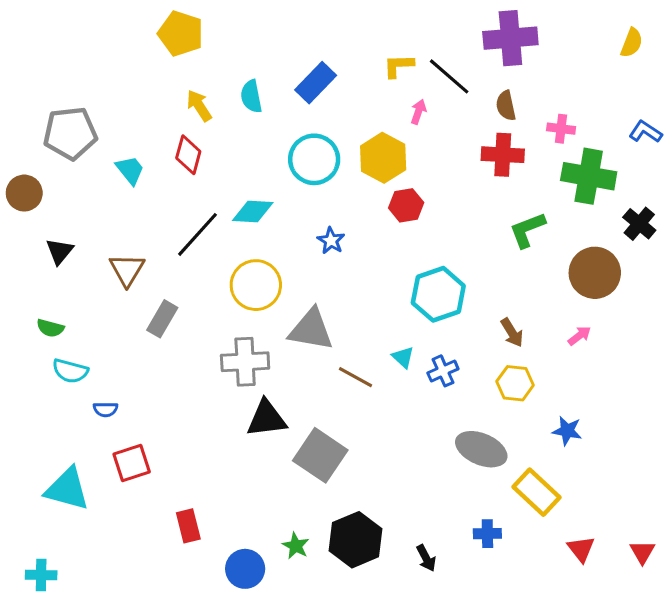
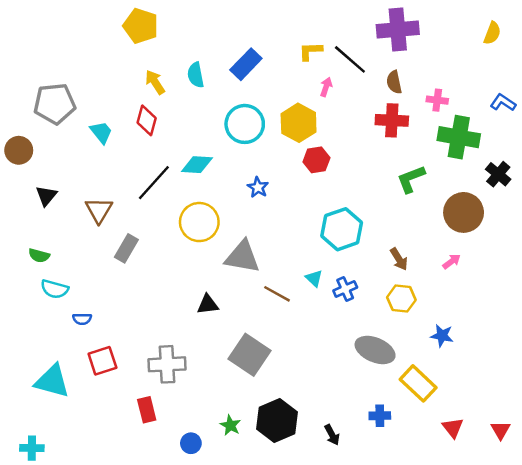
gray cross: (245, 362) -> (167, 364), moved
black triangle: (267, 419) -> (208, 305), moved, size x0.7
blue circle: (245, 569) -> (191, 443), size x0.7

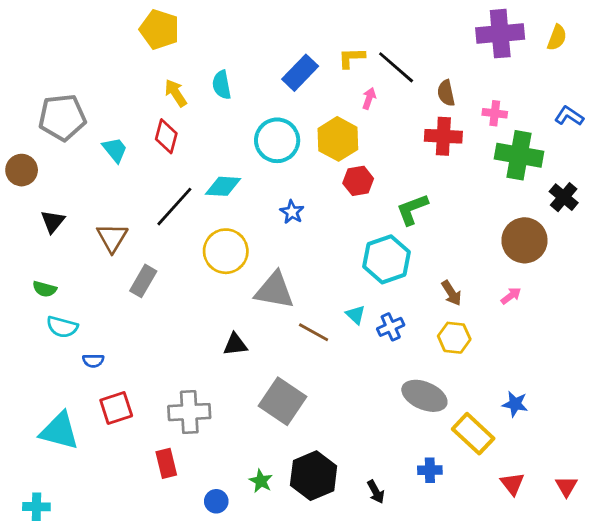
purple cross: (398, 30) -> (500, 34), moved
blue rectangle: (246, 64) -> (300, 73), moved
green L-shape: (411, 179) -> (412, 209), moved
blue star: (442, 336) -> (515, 404), moved

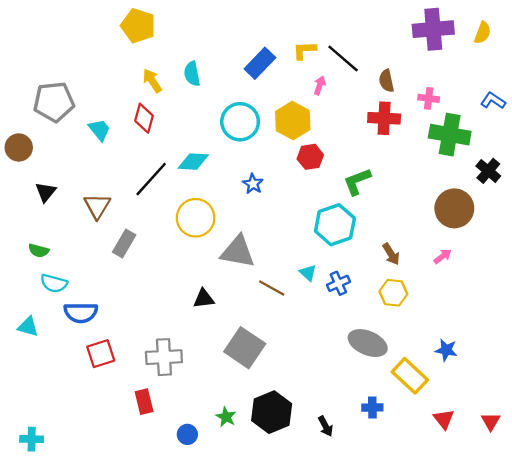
blue semicircle: (93, 361) -> (81, 313), size x1.8
cyan triangle: (59, 431) -> (28, 327), moved, size x0.6

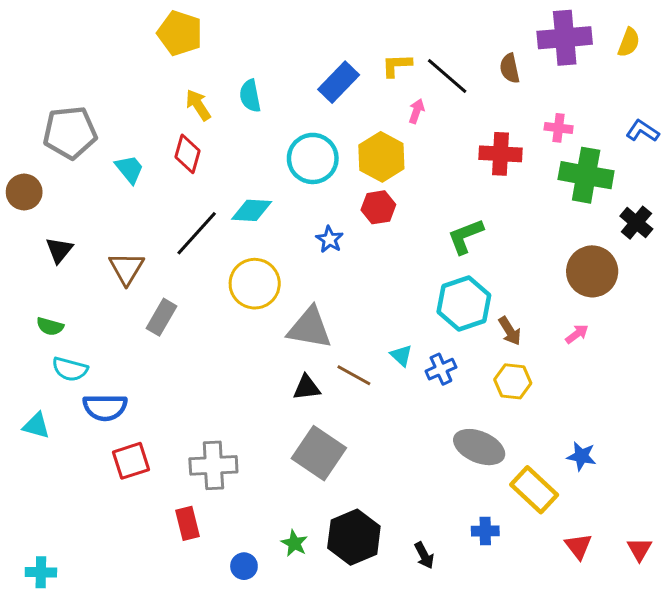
brown semicircle: (386, 81) -> (510, 68), moved
red hexagon: (310, 157) -> (378, 207), moved
cyan hexagon: (335, 225) -> (464, 303), moved
black triangle: (204, 299) -> (307, 387), moved

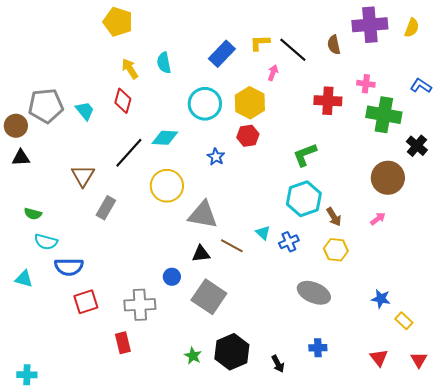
gray pentagon: (70, 132) -> (46, 106), moved
black triangle: (59, 250) -> (21, 158), moved, turned 48
yellow rectangle: (534, 490) -> (404, 321), moved, size x0.6
blue circle: (244, 566) -> (172, 277), moved

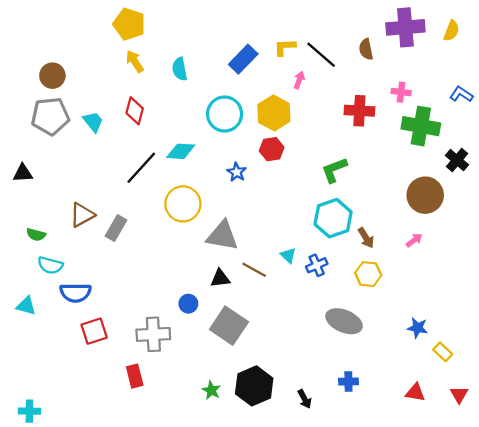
yellow arrow: (130, 69) -> (135, 61), moved
brown circle: (16, 126) -> (52, 76), moved
brown triangle: (83, 176) -> (82, 215), moved, turned 30
red triangle: (379, 358) -> (415, 392), turned -42

